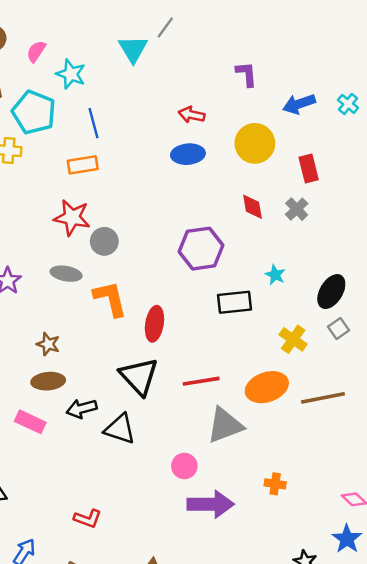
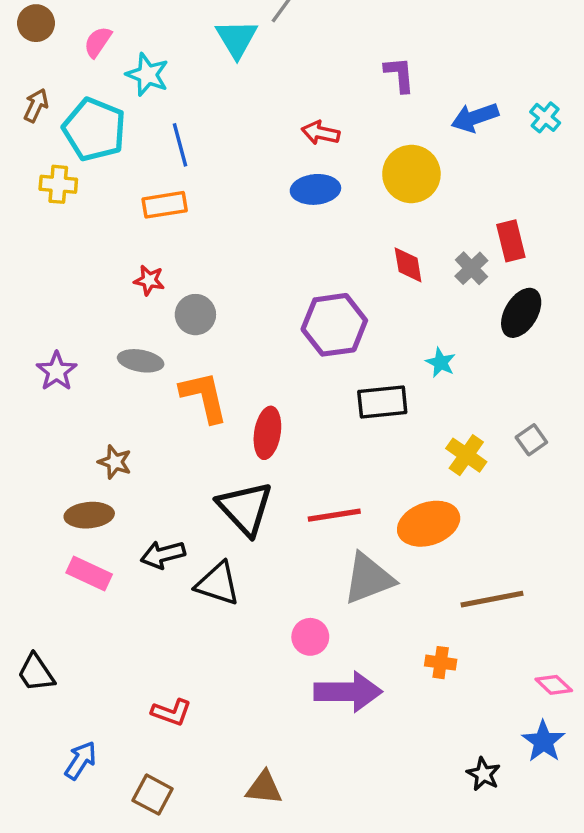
red rectangle: (309, 168) -> (511, 241), moved
red star: (72, 217) -> (149, 280), size x0.6
black ellipse: (331, 292) -> (521, 313), moved
brown ellipse: (48, 381) -> (89, 515), moved
brown line: (323, 398) -> (492, 599), moved

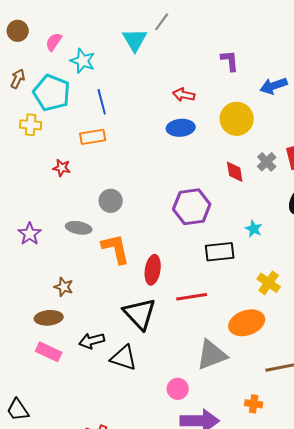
gray cross: (471, 268) -> (267, 162), moved
red star: (149, 280) -> (62, 168), moved
red line: (334, 515) -> (192, 297), moved

